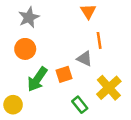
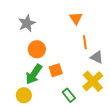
orange circle: (25, 49) -> (37, 49), moved
gray triangle: (85, 59) -> (97, 57), moved
yellow circle: (13, 105) -> (24, 95), moved

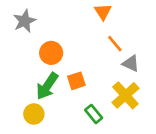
gray star: (27, 23) -> (25, 21), moved
orange line: (85, 42) -> (115, 44), turned -32

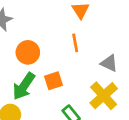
orange line: (115, 44) -> (75, 43), moved, turned 30

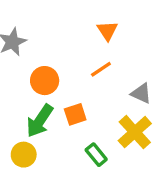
orange line: (75, 43) -> (101, 69), turned 66

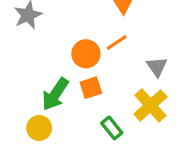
orange circle: (45, 81) -> (86, 54), moved
gray triangle: (141, 93) -> (157, 67), turned 30

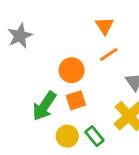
orange line: (117, 43) -> (109, 54), moved
yellow circle: (39, 128) -> (67, 136), moved

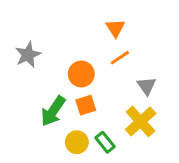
gray star: (20, 36) -> (28, 55), moved

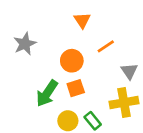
orange triangle: (115, 28) -> (82, 20), moved
yellow cross: (141, 121) -> (124, 102), turned 32

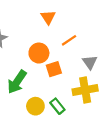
orange square: (76, 88) -> (54, 69), moved

